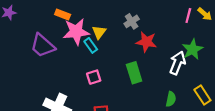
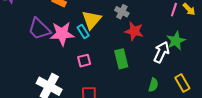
gray cross: (132, 21) -> (122, 12), turned -32
pink star: (76, 32) -> (62, 34), moved
yellow triangle: (99, 32) -> (92, 20), size x1.5

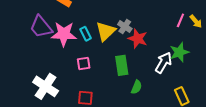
gray cross: (122, 12) -> (125, 27), moved
yellow triangle: (92, 20) -> (106, 31), moved
green semicircle: (153, 85) -> (136, 87), moved

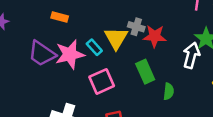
pink square: (84, 64) -> (102, 81), size x1.5

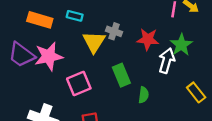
orange rectangle: (60, 17) -> (40, 20), size x1.5
red star: (155, 36) -> (148, 39), moved
cyan rectangle: (94, 47) -> (75, 16), moved, turned -35

